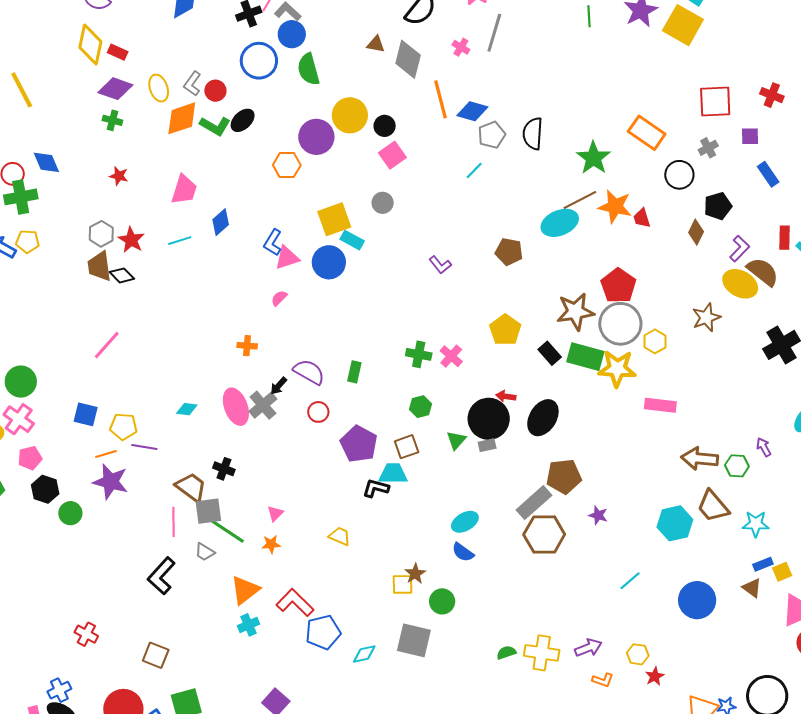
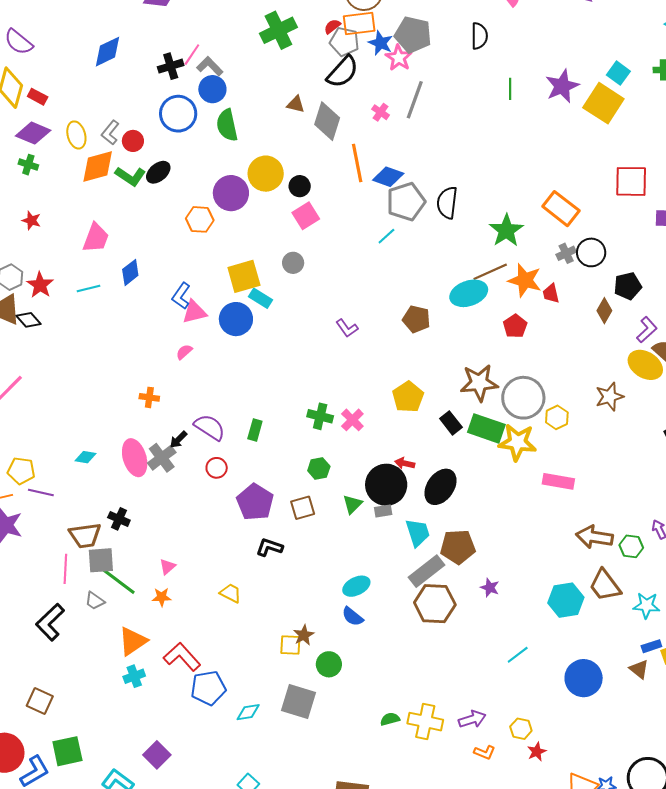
gray pentagon: (492, 135) -> (406, 202), size x1.4
gray cross: (708, 148) -> (566, 253), moved
red pentagon: (618, 286) -> (515, 326), moved, size x0.7
cyan trapezoid: (393, 474) -> (418, 533), moved, turned 68
brown trapezoid: (191, 487) -> (85, 535), turned 132

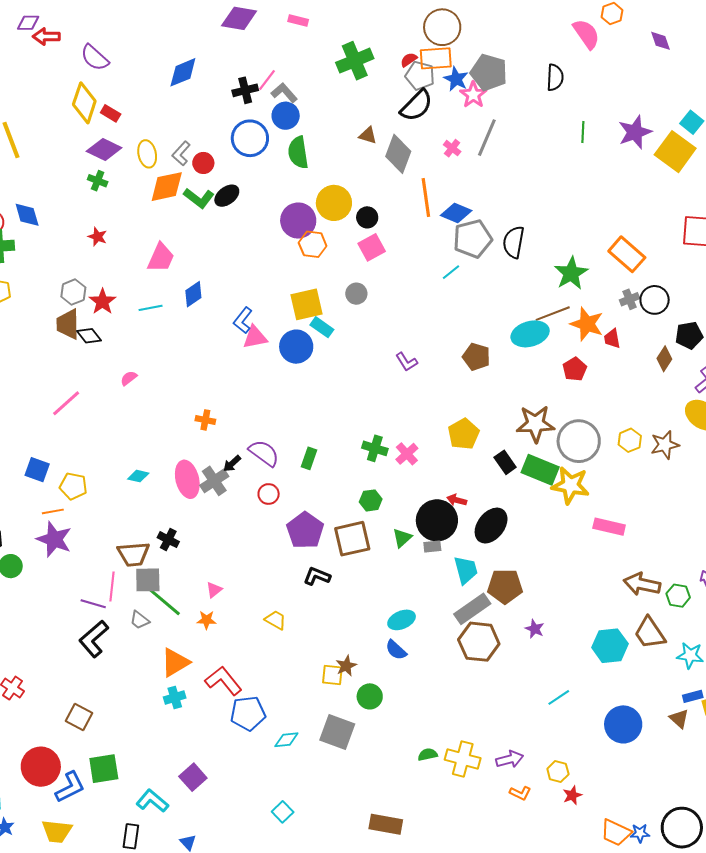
orange hexagon: (200, 219) -> (313, 244), moved
pink semicircle: (184, 352) -> (129, 378), moved
yellow hexagon: (557, 417) -> (630, 440), moved
purple line: (41, 492) -> (93, 604), moved
brown square: (303, 508) -> (352, 539), size x1.5

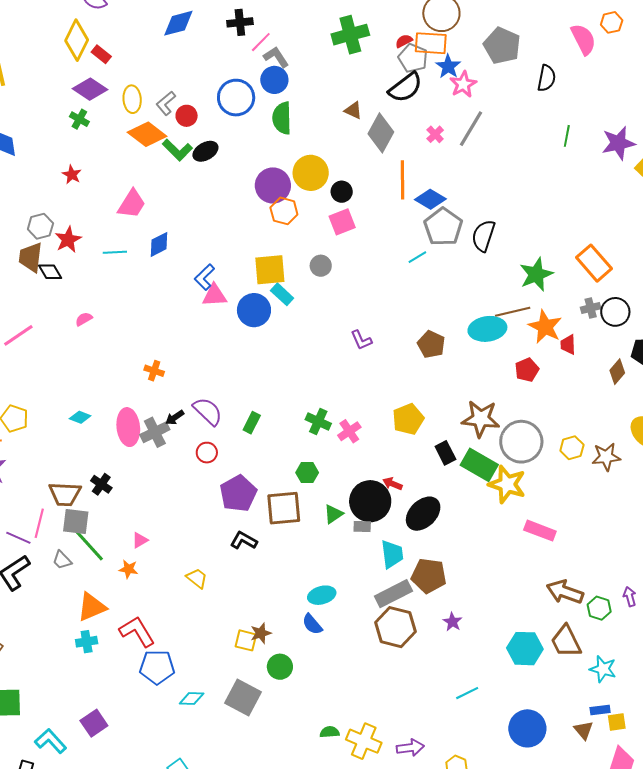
gray pentagon: (489, 72) -> (502, 46), moved
black cross: (245, 90) -> (240, 22), moved
orange diamond: (167, 187) -> (147, 134), turned 42
gray pentagon: (473, 239) -> (443, 227), turned -30

